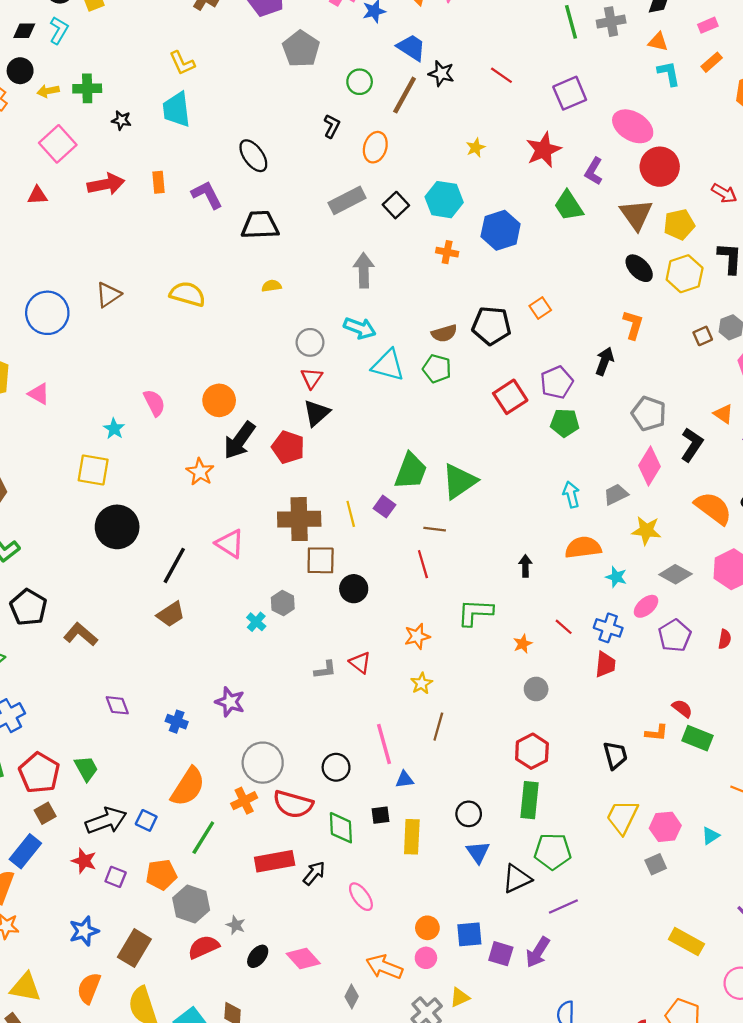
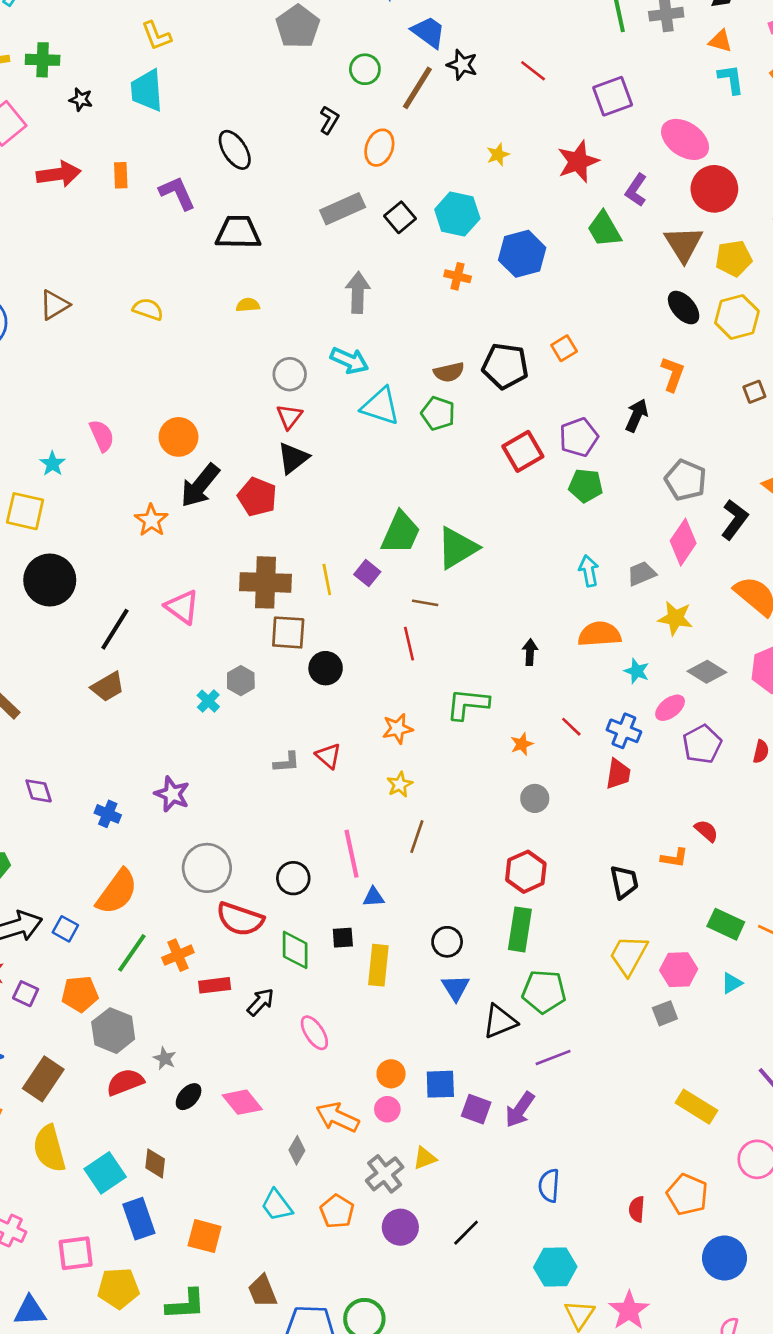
yellow semicircle: (188, 294) -> (148, 309), size x0.7
green rectangle: (698, 738) -> (726, 924), moved
orange cross: (244, 801) -> (178, 955), moved
red rectangle: (275, 861) -> (215, 985), size x0.7

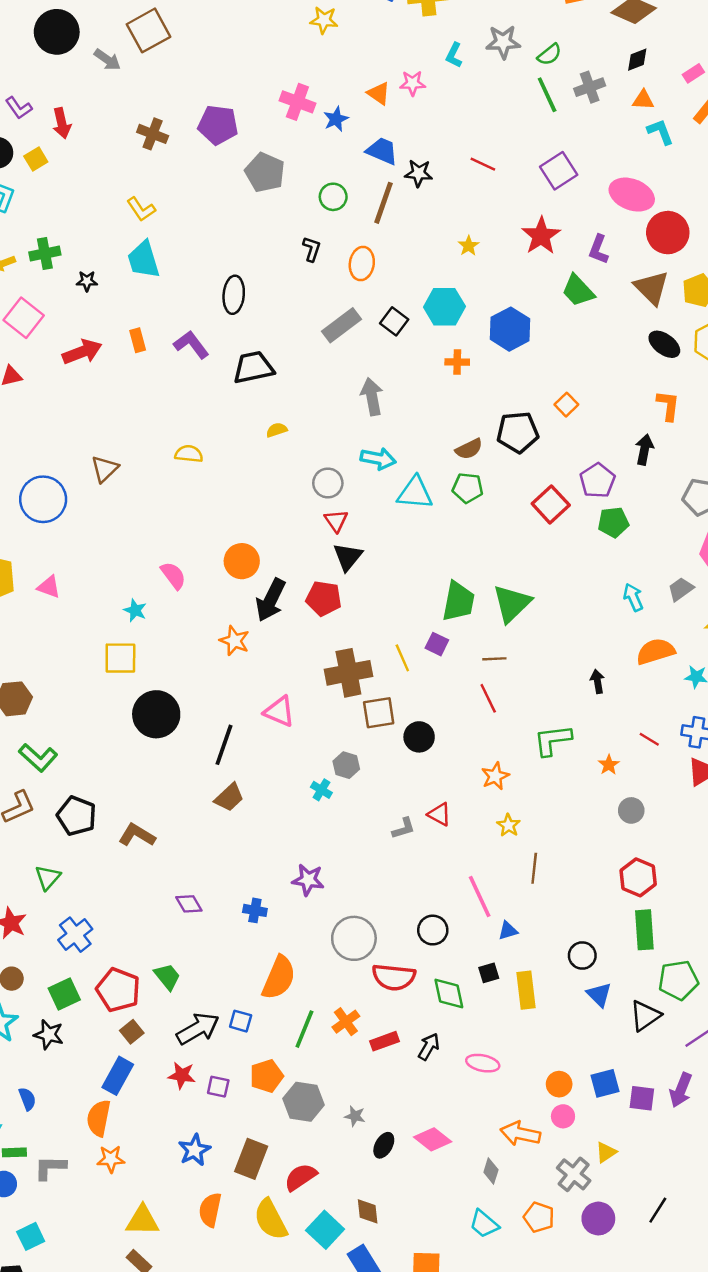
black ellipse: (235, 150) -> (234, 295), turned 51
pink ellipse: (314, 1033) -> (483, 1063), turned -32
red semicircle: (125, 1082) -> (301, 1177), moved

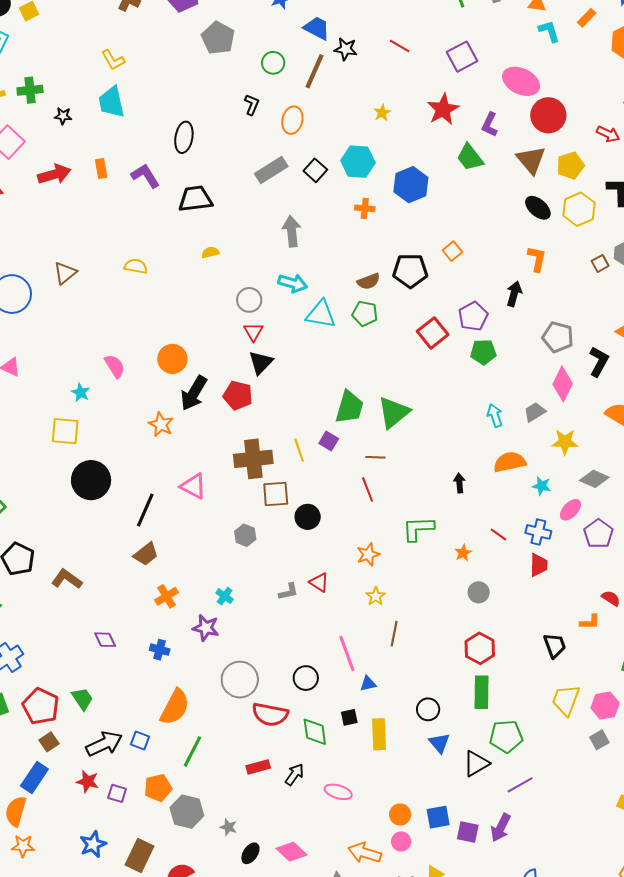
cyan cross: (321, 790) -> (225, 596), moved
orange cross: (346, 1022) -> (167, 596), moved

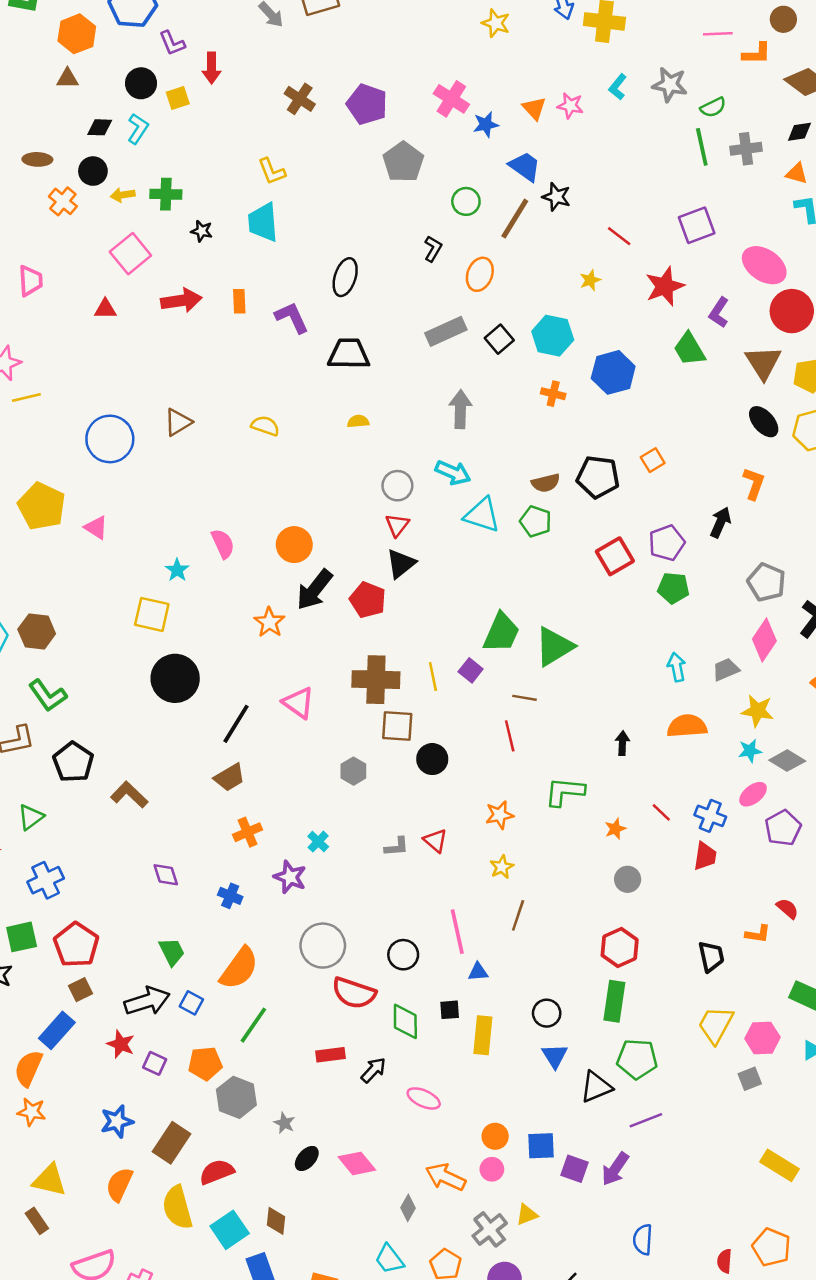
red line: (400, 46) -> (619, 236), moved
cyan star: (542, 486) -> (750, 751), moved, turned -30
green trapezoid: (82, 699) -> (172, 952), moved

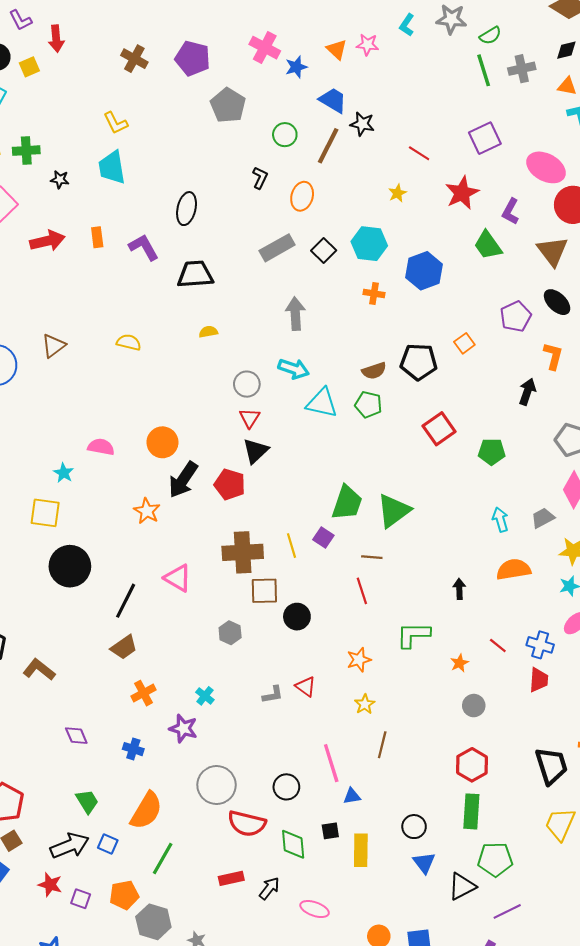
purple pentagon: (667, 543) -> (516, 316), moved
pink semicircle: (223, 544) -> (101, 447), turned -50
black trapezoid: (711, 957) -> (551, 766), size x1.4

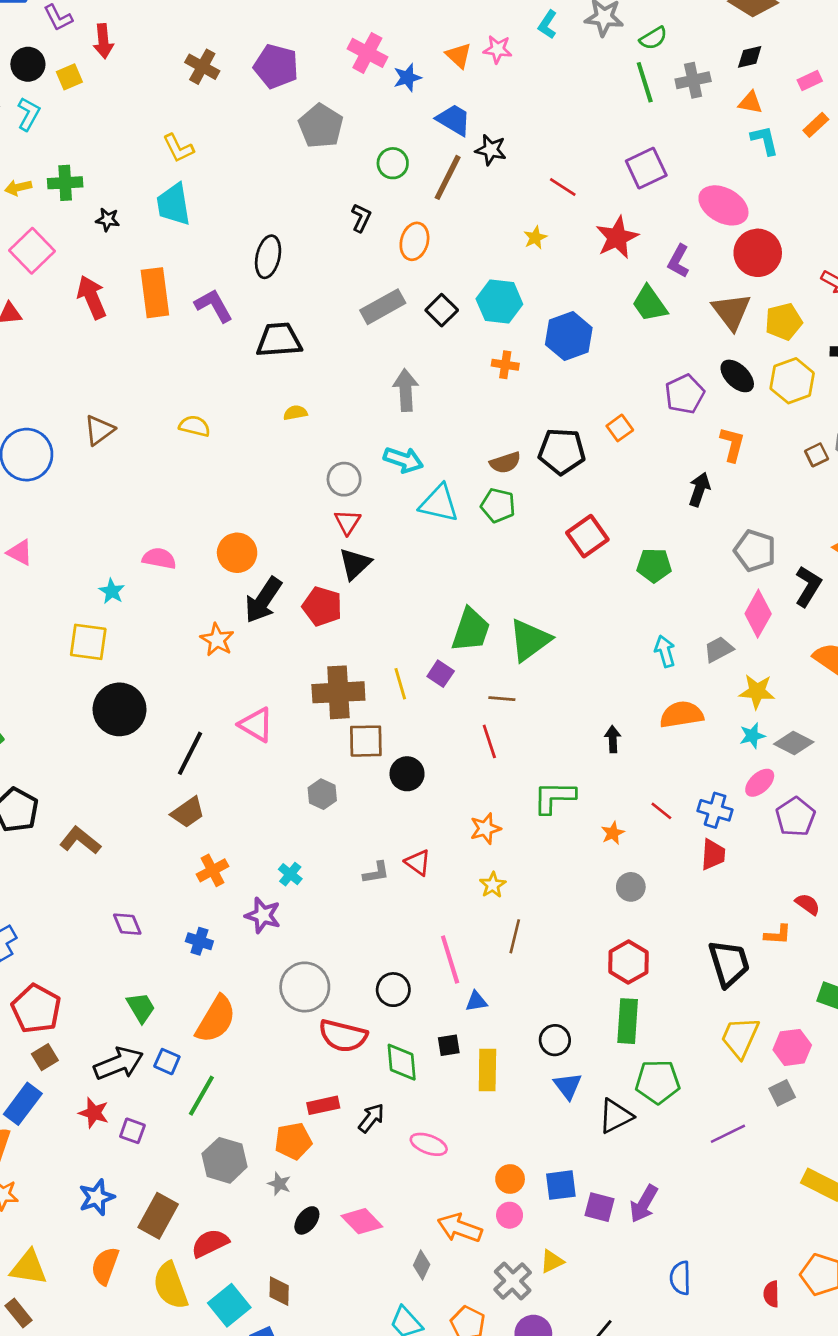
orange rectangle: (97, 237) -> (155, 293), size x1.8
red arrow: (47, 241) -> (92, 297), turned -100
green line: (163, 858) -> (201, 1096), moved
orange pentagon: (124, 895) -> (293, 1141), moved
purple line: (507, 911) -> (728, 1134), moved

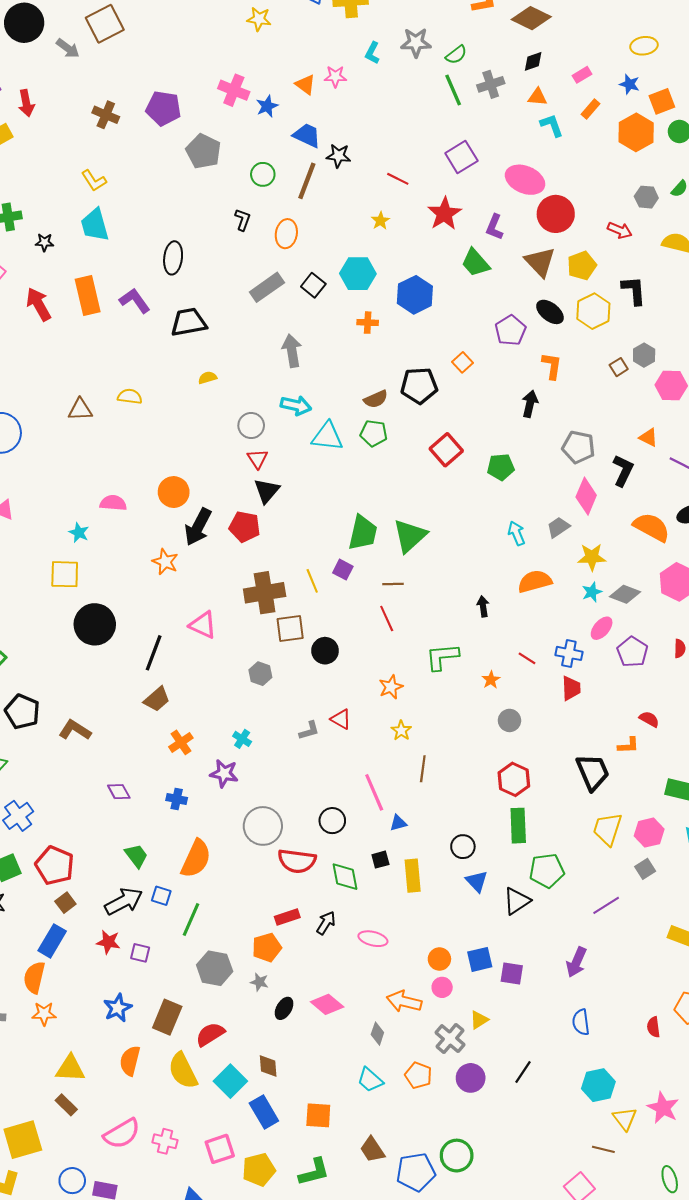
brown triangle: (99, 430) -> (80, 410), moved, turned 40
purple arrow: (644, 1204) -> (576, 962), moved

